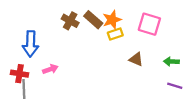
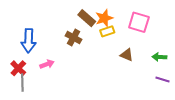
brown cross: (70, 21) -> (74, 38), moved
red cross: (19, 74) -> (18, 68), turned 35

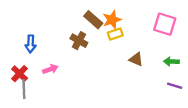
pink square: (139, 22) -> (165, 24), moved
blue arrow: (29, 41) -> (31, 44), size x0.7

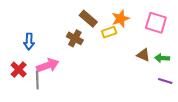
orange star: (112, 20) -> (121, 19), moved
brown triangle: (136, 59) -> (143, 55), moved
pink arrow: (50, 69) -> (48, 65), size x1.5
gray line: (24, 89) -> (37, 80), moved

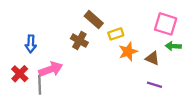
orange star: (121, 19) -> (128, 52), moved
green arrow: (162, 58) -> (173, 46), moved
purple line: (165, 81) -> (155, 85), moved

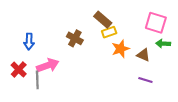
brown rectangle: (94, 20) -> (103, 20), moved

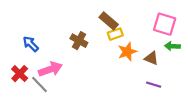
blue arrow: (29, 41) -> (31, 44), turned 133
gray line: (37, 80) -> (39, 85), turned -42

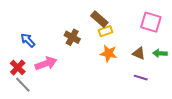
green arrow: (172, 46) -> (160, 53), moved
orange star: (127, 52) -> (109, 53), moved, turned 30
gray line: (39, 85) -> (23, 85), moved

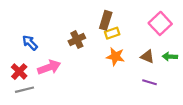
brown rectangle: (99, 19) -> (106, 20), turned 66
pink square: (151, 22) -> (160, 23), turned 30
brown cross: (72, 37) -> (77, 40), turned 35
gray line: (23, 85) -> (25, 90), turned -60

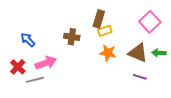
brown cross: (77, 40) -> (72, 37), turned 35
brown triangle: (147, 57) -> (138, 53), size x1.5
gray line: (25, 90) -> (35, 80), moved

